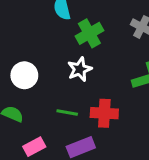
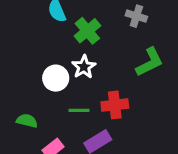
white circle: (24, 75) -> (56, 78), moved

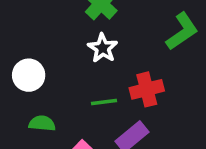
white circle: (56, 78) -> (29, 75), moved

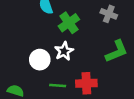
white circle: (29, 75) -> (40, 60), moved

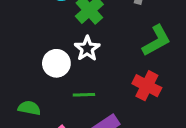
red cross: (86, 83) -> (147, 86), moved, turned 36

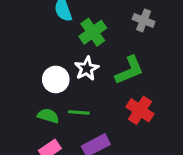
green L-shape: (156, 41) -> (129, 70), moved
green semicircle: (29, 108) -> (48, 116), moved

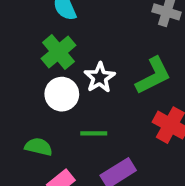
green cross: (93, 32) -> (58, 52), moved
green semicircle: (48, 116) -> (39, 147), moved

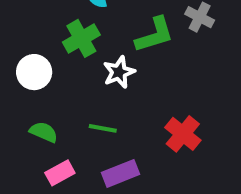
green L-shape: (153, 76) -> (155, 35), moved
white circle: (62, 94) -> (34, 72), moved

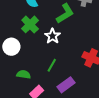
green line: (103, 128) -> (52, 65), turned -56

